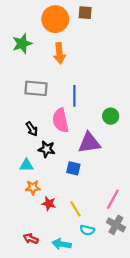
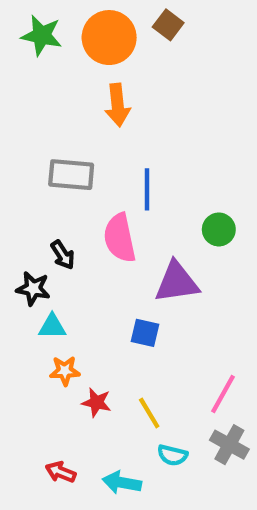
brown square: (85, 13) -> (168, 25), turned 32
green star: (22, 44) -> (42, 35), moved, turned 30
black star: (47, 149) -> (33, 289), moved

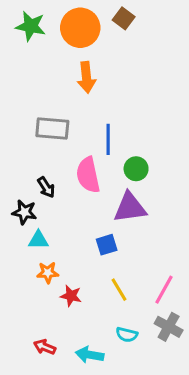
green circle: (219, 229) -> (136, 169), moved
blue square: (145, 333) -> (107, 245), turned -30
yellow line: (149, 413) -> (119, 290), moved

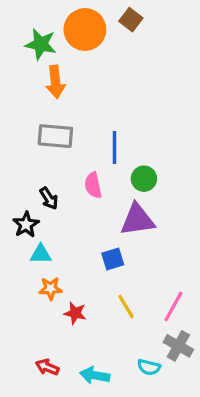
green star: (31, 26) -> (41, 44), moved
orange arrow: (86, 77) -> (55, 82), moved
pink semicircle: (88, 175) -> (93, 185), size x0.7
black star: (24, 212) -> (26, 225), turned 30
cyan semicircle: (127, 335) -> (149, 367), moved

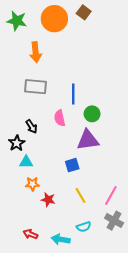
green star: (41, 44) -> (17, 21), moved
cyan semicircle: (149, 367) -> (84, 227), moved, turned -32

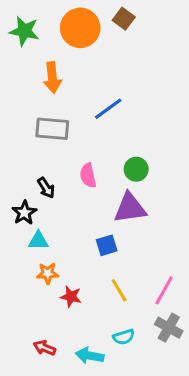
blue line: (73, 94) -> (108, 109), moved, turned 54

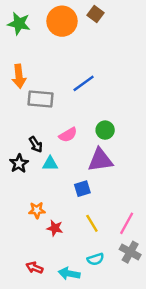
orange arrow: (52, 78) -> (19, 76), moved
pink semicircle: (88, 175) -> (68, 135), turned -108
cyan triangle: (38, 241) -> (50, 164), moved

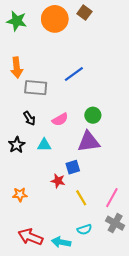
black arrow: (36, 144) -> (29, 118), moved
orange star: (37, 210) -> (20, 195), moved
red star: (55, 228) -> (58, 181), moved
red arrow: (34, 268) -> (30, 237), size x1.6

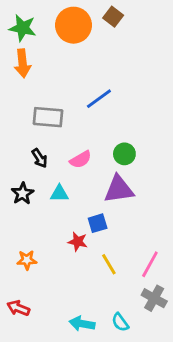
orange arrow: (17, 68) -> (23, 63), moved
cyan semicircle: (84, 229) -> (120, 322), moved, turned 72
red arrow: (30, 237) -> (18, 308), moved, size x0.7

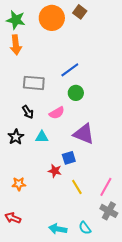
green circle: (124, 154) -> (76, 93), moved
purple triangle: (119, 189) -> (84, 134), turned 30

